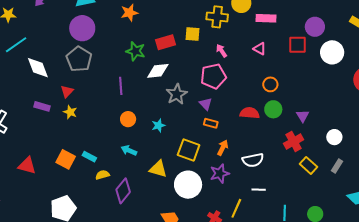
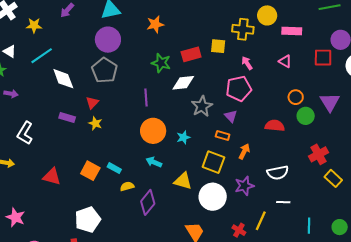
green circle: (273, 109) -> (306, 116), moved
purple triangle: (303, 116) -> (330, 102), moved, size x1.5
orange circle: (128, 119) -> (153, 131), size x1.6
orange rectangle: (211, 123) -> (223, 135), moved
orange arrow: (223, 148) -> (244, 151), moved

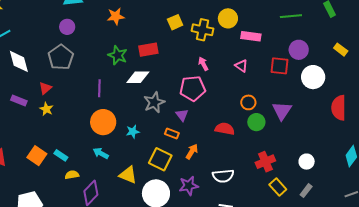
purple circle: (108, 40) -> (67, 27), size x0.6
yellow square: (218, 46) -> (175, 22), moved, turned -35

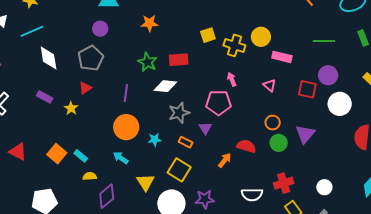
red triangle: (45, 88) -> (85, 88), moved
orange rectangle: (172, 134) -> (186, 142), moved
orange arrow: (192, 151) -> (225, 160), moved
yellow triangle: (128, 175) -> (145, 182), turned 30
white semicircle: (223, 176) -> (252, 195), moved

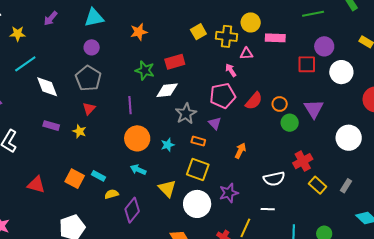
pink triangle: (270, 85) -> (246, 54), moved, turned -32
red semicircle: (246, 146) -> (254, 101), moved, turned 126
white circle: (324, 187) -> (349, 138), moved, size x1.6

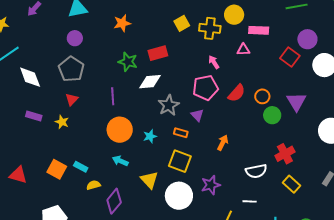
pink triangle: (246, 54) -> (243, 50), moved
red square: (307, 64) -> (290, 57), turned 36
yellow rectangle: (318, 185) -> (291, 184), moved

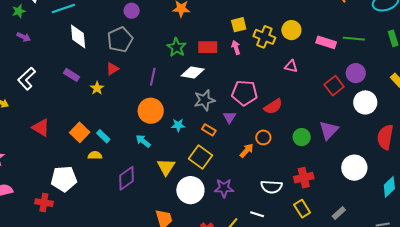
pink rectangle: (259, 30) -> (326, 42), moved
pink arrow: (214, 62) -> (236, 48), moved
orange circle: (262, 96) -> (263, 137), moved
yellow semicircle: (93, 185) -> (95, 155), moved

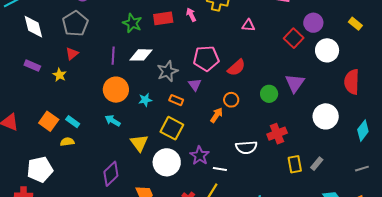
white diamond: (193, 72) -> (141, 55), moved
purple diamond: (126, 178) -> (111, 174), moved
purple star: (224, 188) -> (200, 156), turned -30
yellow rectangle: (302, 209) -> (295, 164), moved, turned 30
white line: (257, 214) -> (220, 169), moved

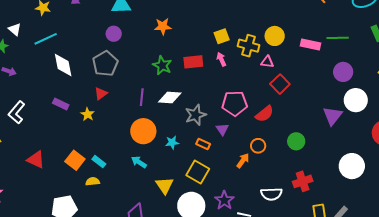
pink triangle: (248, 25) -> (267, 62), moved
red square: (294, 38) -> (280, 84), moved
purple triangle: (295, 83) -> (333, 116), moved

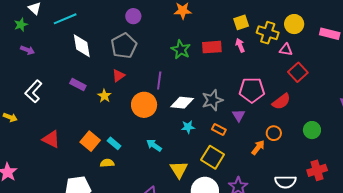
white diamond: (170, 98) -> (182, 103), moved
orange circle: (143, 131) -> (144, 105), moved

